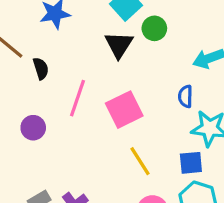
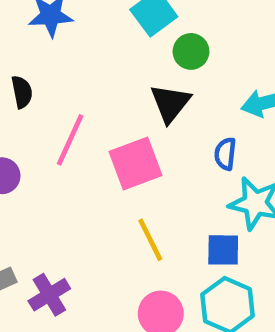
black triangle: (119, 45) -> (170, 103), moved

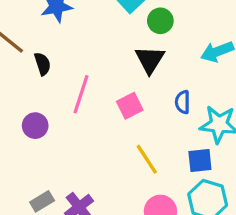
blue semicircle: (225, 154) -> (183, 102), moved
pink square: (135, 163) -> (130, 106), size x0.7

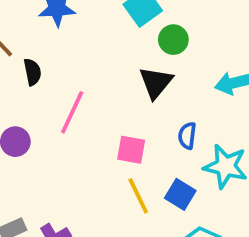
pink square: (130, 106) -> (131, 150), moved, turned 30
blue square: (200, 160) -> (180, 194), moved, turned 30

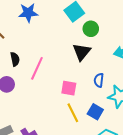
black semicircle: (32, 72) -> (15, 59), moved

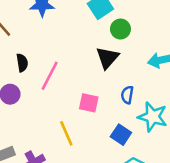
yellow line: (73, 113) -> (66, 133), moved

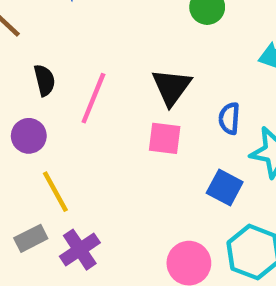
black triangle: (107, 58) -> (171, 87), moved
yellow line: (66, 133) -> (55, 192), moved

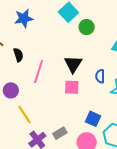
black semicircle: (44, 80) -> (18, 55), moved
blue square: (225, 187) -> (93, 119), moved
gray rectangle: (31, 238) -> (60, 133), moved

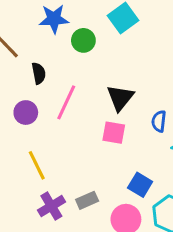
green circle: (87, 27) -> (83, 40), moved
purple circle: (11, 90) -> (26, 113), moved

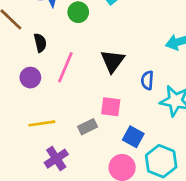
pink square: (114, 133) -> (111, 107), moved
yellow line: (37, 165) -> (42, 123), turned -70
gray rectangle: (87, 200) -> (88, 127), moved

